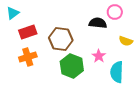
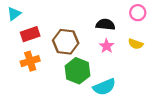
pink circle: (115, 12) -> (138, 13), moved
pink star: (99, 56) -> (107, 46), moved
cyan semicircle: (117, 72) -> (104, 87), moved, turned -115

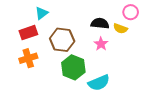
cyan triangle: (14, 14) -> (42, 13), moved
yellow semicircle: (136, 44) -> (120, 29), moved

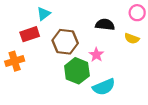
yellow semicircle: (120, 29) -> (132, 39), moved
pink star: (101, 44) -> (96, 55), moved
orange cross: (28, 58) -> (15, 61), moved

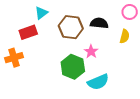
yellow semicircle: (132, 39) -> (125, 36), turned -96
brown hexagon: (65, 42) -> (71, 27), moved

